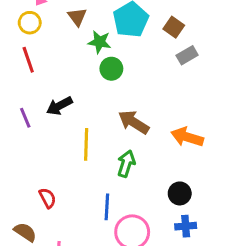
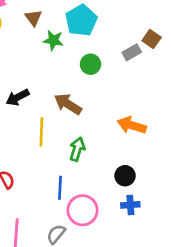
brown square: (174, 27) -> (152, 39), moved
green circle: (111, 69) -> (90, 64), moved
brown arrow: (134, 122) -> (68, 104), moved

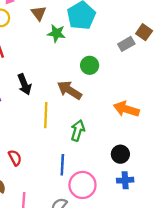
green circle: (90, 64) -> (90, 65), moved
black arrow: (17, 97) -> (24, 84), turned -84

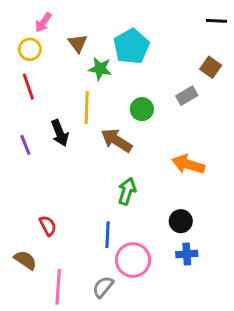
gray rectangle: (126, 44) -> (187, 96), moved
yellow line: (46, 115) -> (87, 108), moved

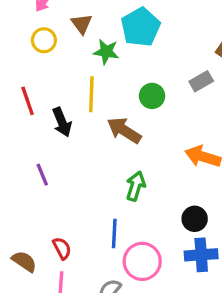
yellow circle: (30, 49) -> (44, 40), moved
red line: (28, 87) -> (28, 101), moved
purple line: (25, 145) -> (42, 175), moved
red semicircle: (48, 226) -> (62, 248), moved
blue cross: (187, 254) -> (201, 255), size x1.4

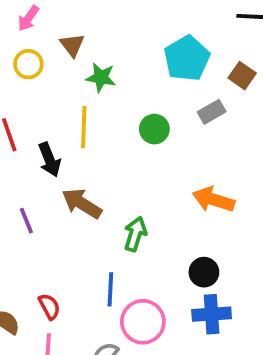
cyan pentagon: (141, 27) -> (187, 58), moved
brown arrow: (124, 130) -> (82, 203), moved

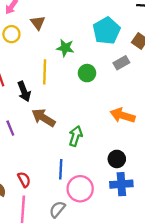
green star: (101, 77) -> (65, 48), moved

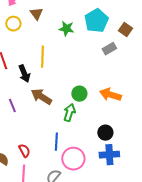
green star: (65, 48) -> (66, 29), moved
green circle: (87, 73) -> (79, 94), moved

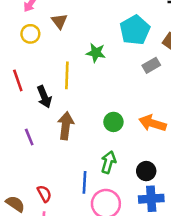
green star: (66, 29) -> (96, 53), moved
brown arrow: (41, 97) -> (66, 126), turned 65
green arrow: (69, 113) -> (108, 162), moved

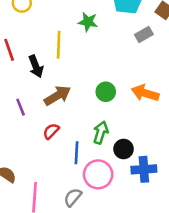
brown arrow: (66, 126) -> (57, 96), turned 52
black circle: (146, 171) -> (124, 149), moved
red semicircle: (44, 194) -> (51, 131), moved, turned -108

